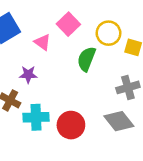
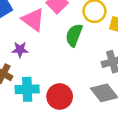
pink triangle: (42, 42) -> (33, 20), size x1.5

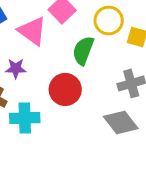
red circle: (60, 97) -> (65, 89), moved

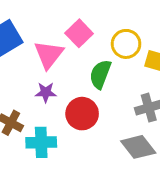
pink triangle: (32, 31) -> (49, 55), turned 32
purple star: (16, 68) -> (46, 92), moved

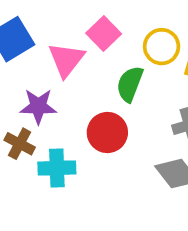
purple star: (46, 92) -> (38, 106), moved, size x1.4

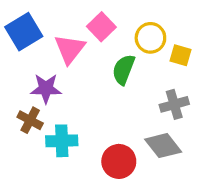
red circle: (107, 132) -> (119, 161), moved

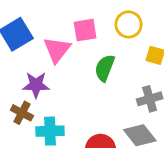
pink square: (101, 27) -> (85, 30), turned 35
yellow circle: (150, 38) -> (129, 24), moved

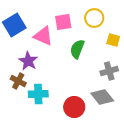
pink triangle: (57, 50) -> (43, 36), turned -45
purple star: (36, 85) -> (28, 61), turned 30

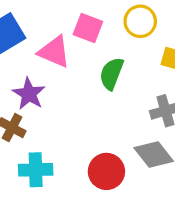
pink square: (63, 22) -> (88, 28), turned 30
cyan cross: (38, 94) -> (36, 170), moved

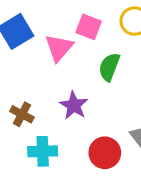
pink triangle: (54, 52) -> (59, 48), turned 48
purple star: (29, 94) -> (74, 105), moved

